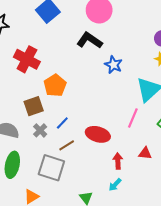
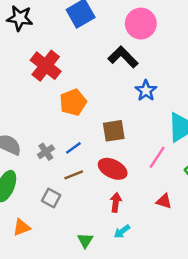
brown square: (34, 106) -> (114, 131), moved
red arrow: (118, 161) -> (116, 202), moved
gray square: (51, 168) -> (51, 198), size x0.6

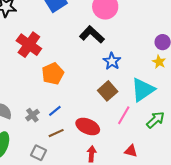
brown square: (114, 131) -> (108, 91), moved, turned -30

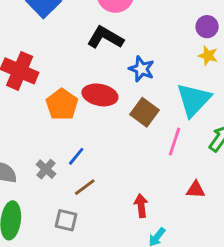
red ellipse: (88, 127) -> (100, 95), moved

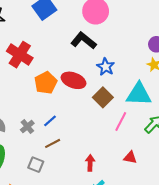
cyan triangle: (194, 100) -> (139, 94), turned 40

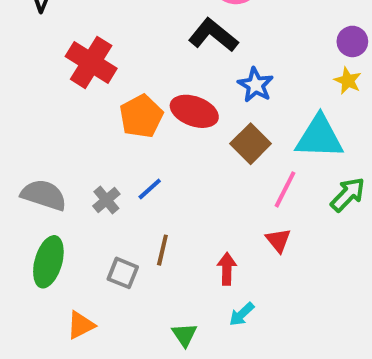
brown line: (53, 143) -> (162, 250), moved, turned -49
red triangle: (130, 158) -> (278, 240), moved, turned 40

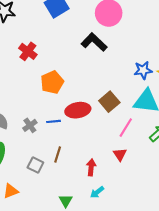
red cross: (91, 62) -> (28, 51), size x0.7
blue star: (256, 85) -> (143, 70), moved, turned 30
red ellipse: (194, 111) -> (78, 110), moved, turned -35
blue line: (150, 189) -> (54, 121), turned 32

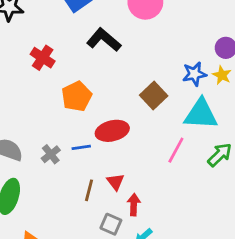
black L-shape: (94, 42) -> (104, 40), moved
brown square: (109, 102) -> (154, 96), moved
red triangle: (120, 154) -> (116, 182), moved
gray square: (35, 165) -> (111, 224), moved

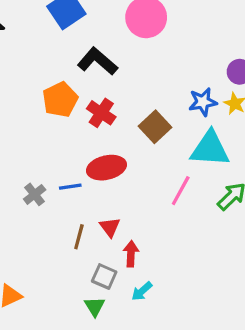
red cross: (43, 58) -> (101, 113), moved
orange pentagon: (77, 96) -> (60, 100), moved

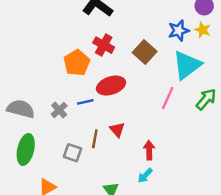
orange pentagon: (60, 100) -> (77, 63), moved
cyan triangle: (210, 149) -> (187, 65), turned -36
red arrow: (131, 254) -> (149, 150), moved
gray square: (104, 276) -> (73, 153), moved

